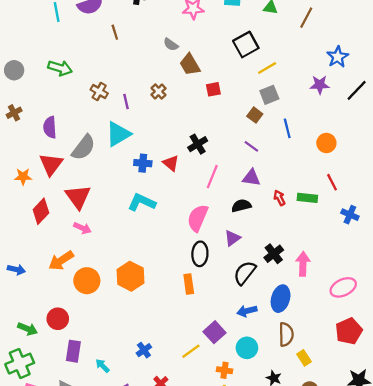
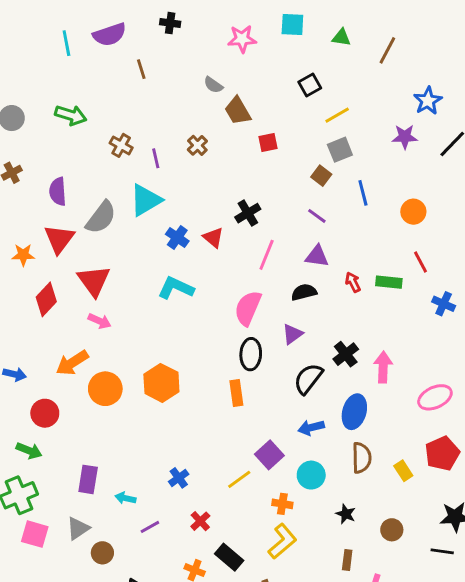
black square: (246, 44) -> (310, 85), size x0.7
blue cross: (143, 163) -> (177, 238), turned 30
red circle: (58, 319) -> (45, 413), moved
yellow rectangle: (304, 358) -> (403, 471), moved
cyan arrow: (103, 366) -> (125, 498), turned -32

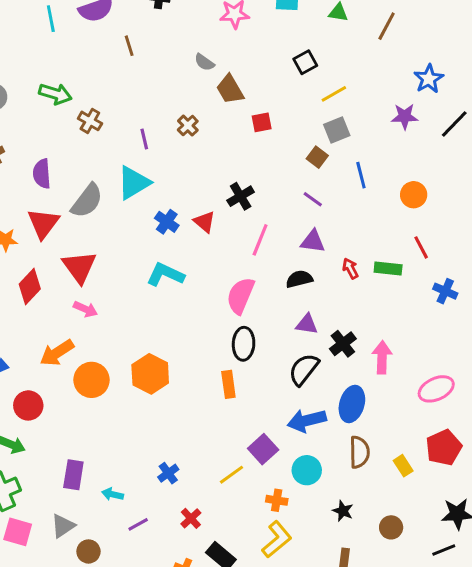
brown cross: (121, 145) -> (90, 121), moved
purple triangle: (292, 334) -> (307, 324), moved, turned 45
blue arrow: (311, 428) -> (307, 421), size x1.4
black line: (442, 551) -> (444, 550), turned -30

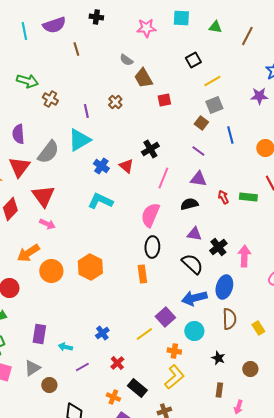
black semicircle: (304, 369) -> (192, 264), turned 95

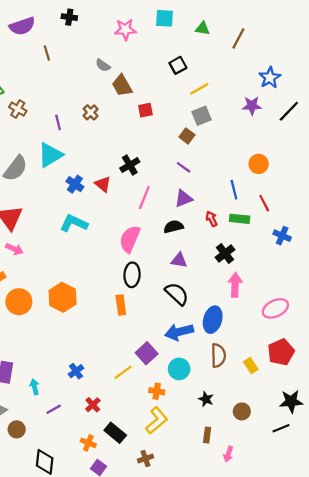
blue line: (230, 135) -> (234, 190), moved
purple triangle: (198, 179) -> (184, 199), turned -30
black cross: (218, 247) -> (225, 254), moved
cyan arrow: (65, 347) -> (35, 387), turned 64

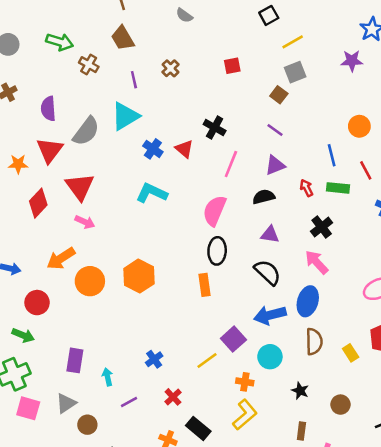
brown trapezoid: (122, 85) -> (123, 38), moved
black cross: (130, 165) -> (215, 128), turned -30
pink arrow: (235, 285) -> (317, 262), moved, turned -45

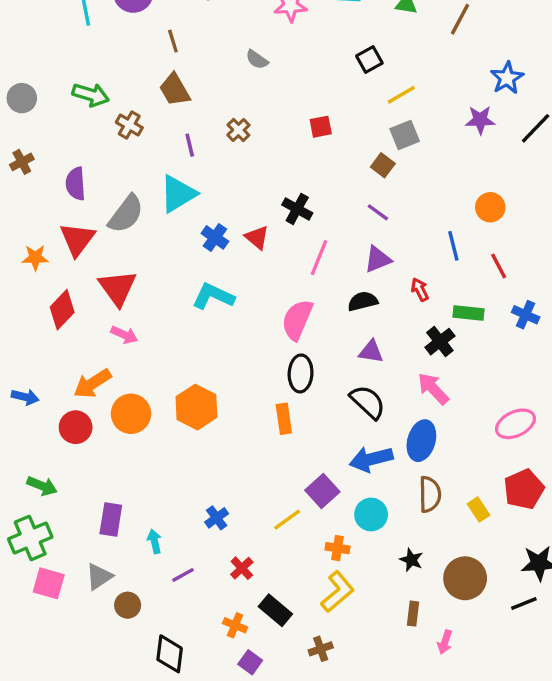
green rectangle: (338, 188) -> (468, 313), moved
red circle: (37, 303) -> (76, 427), moved
brown circle: (340, 405) -> (465, 578), size x1.6

